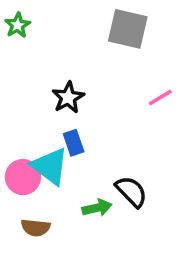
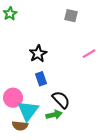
gray square: (128, 29) -> (71, 16), size x0.6
cyan triangle: (50, 166) -> (28, 111), moved, turned 30
black semicircle: (131, 191) -> (61, 100), moved

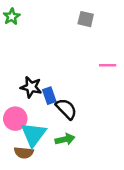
black star: (38, 54) -> (31, 87), moved, turned -30
pink line: (89, 54) -> (108, 65), turned 32
black semicircle: (61, 100) -> (66, 109), moved

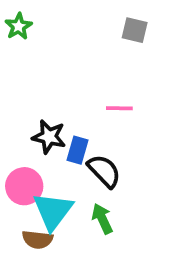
pink line: (108, 65) -> (119, 108), moved
blue rectangle: (49, 96) -> (78, 150), turned 35
green arrow: (65, 139) -> (102, 219), turned -102

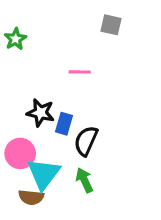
green star: (19, 26) -> (15, 39), moved
pink line: (119, 108) -> (80, 72), moved
black semicircle: (104, 171) -> (86, 141), turned -112

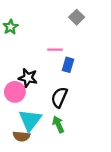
gray square: (111, 25) -> (77, 17), turned 32
blue rectangle: (64, 124) -> (68, 65), moved
pink circle: (20, 153) -> (15, 92), moved

